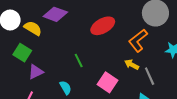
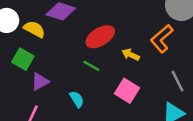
red ellipse: (103, 26) -> (100, 37), moved
green line: (79, 60) -> (91, 66), turned -32
yellow arrow: (132, 65) -> (131, 55), moved

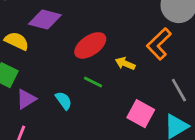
green line: (91, 66) -> (93, 82), moved
pink square: (127, 91) -> (141, 114), moved
cyan semicircle: (77, 99) -> (64, 101), moved

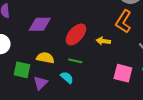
yellow semicircle: (17, 41) -> (45, 58), moved
green line: (93, 82) -> (75, 61), moved

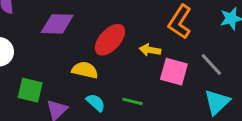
yellow semicircle: (45, 58) -> (85, 70), moved
green line: (75, 61) -> (133, 101), moved
pink square: (123, 73) -> (174, 72), moved

